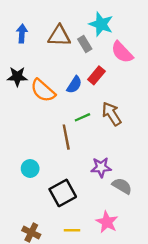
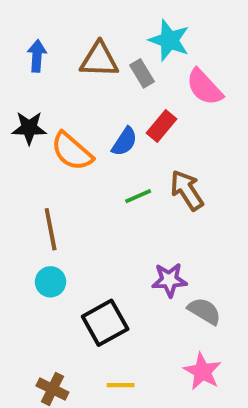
brown line: (66, 137) -> (51, 229), moved
pink star: (107, 222) -> (202, 371), moved

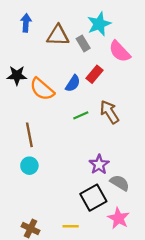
cyan star: (169, 40) -> (99, 24), turned 30
blue arrow: (37, 56) -> (26, 23), moved
purple star: (169, 280) -> (99, 165), turned -30
black square: (105, 323) -> (93, 198), moved

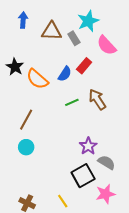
black star: (17, 75) -> (15, 67), turned 30
brown line: (29, 135) -> (26, 120), turned 40
pink star: (119, 218) -> (105, 194), turned 30
yellow line: (71, 226) -> (63, 201), turned 56

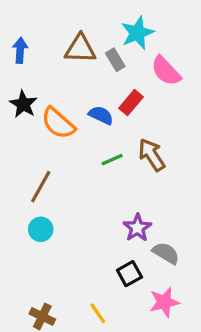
blue arrow: (23, 20) -> (20, 50), moved
blue semicircle: (65, 74) -> (101, 115), turned -98
black square: (83, 176) -> (129, 274), size x0.7

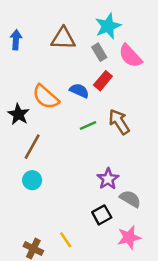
gray rectangle: (115, 60) -> (99, 52), moved
black star: (23, 104) -> (18, 114), moved
yellow line: (98, 313) -> (66, 240), moved

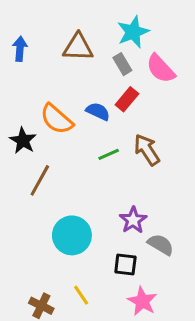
cyan circle: (32, 180) -> (72, 235), moved, size x1.6
black square: (102, 215) -> (125, 264), turned 36
pink star: (129, 237) -> (142, 301), moved, turned -30

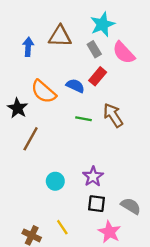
blue arrow: (20, 49) -> (28, 47), moved
green line: (109, 154) -> (84, 119), turned 35
purple star: (133, 220) -> (93, 176), moved
cyan circle: (72, 235) -> (55, 181), size x0.6
gray semicircle: (161, 245) -> (131, 206), moved

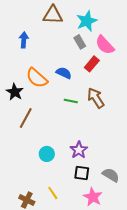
brown triangle: (60, 36) -> (53, 15), moved
red rectangle: (98, 76) -> (92, 64), moved

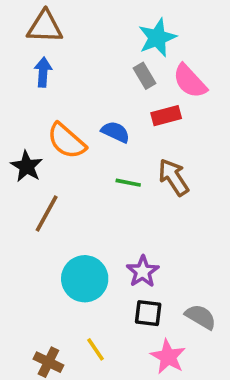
brown triangle: (53, 15) -> (45, 27), moved
red rectangle: (92, 64) -> (166, 116), turned 35
cyan circle: (47, 154) -> (85, 279), size x1.6

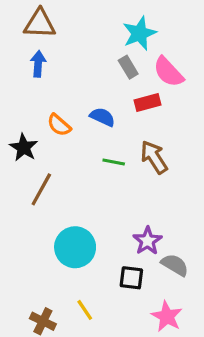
orange semicircle: (67, 141) -> (59, 125), size x0.7
purple star: (143, 271) -> (147, 241), moved
gray semicircle: (201, 317) -> (175, 265), moved
pink star: (168, 357) -> (167, 316), moved

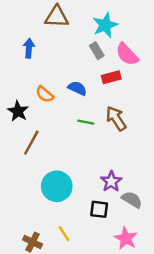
brown triangle: (40, 24) -> (57, 17), moved

